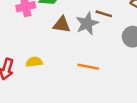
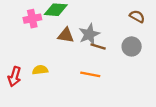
brown line: (104, 14) -> (98, 46), moved

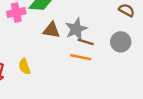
yellow semicircle: (40, 70) -> (24, 67), turned -104
orange line: (90, 74) -> (81, 57), moved

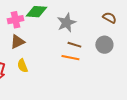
gray star: (76, 29) -> (66, 23), moved
brown triangle: (51, 30) -> (17, 42), moved, turned -35

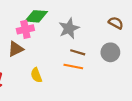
pink cross: (15, 20) -> (25, 29), moved
yellow semicircle: (22, 66) -> (36, 75), moved

